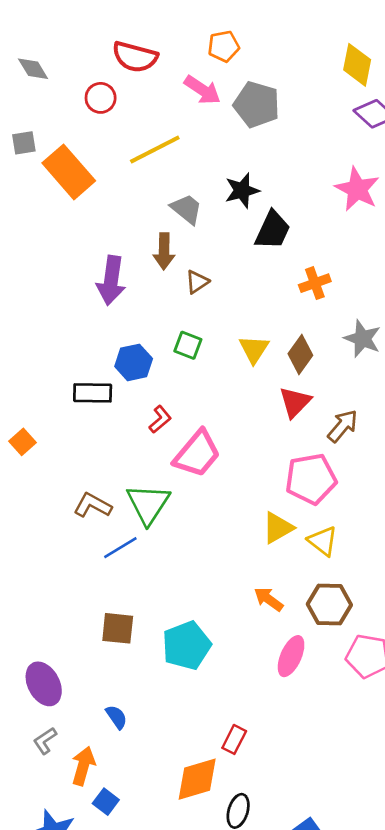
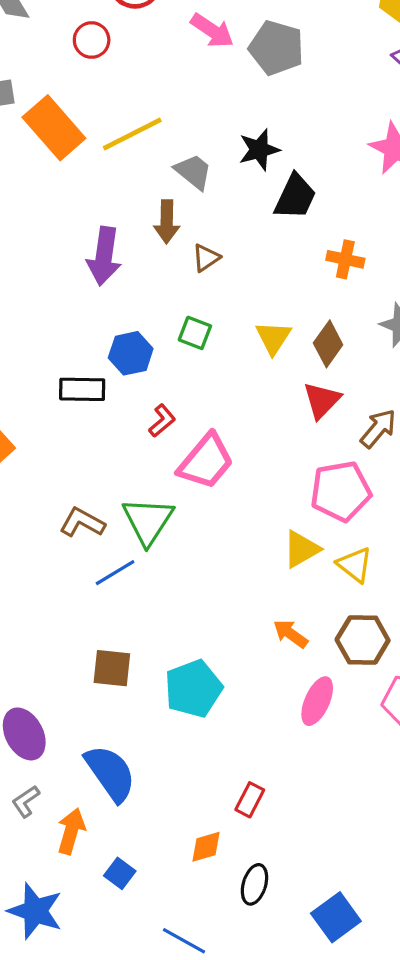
yellow line: (155, 149) -> (132, 134), moved
orange cross: (315, 283) -> (345, 259), turned 32
blue semicircle: (116, 717) -> (110, 773), size x2.0
orange diamond: (197, 779) -> (206, 847), size x0.6
blue square: (106, 802) -> (120, 873), moved

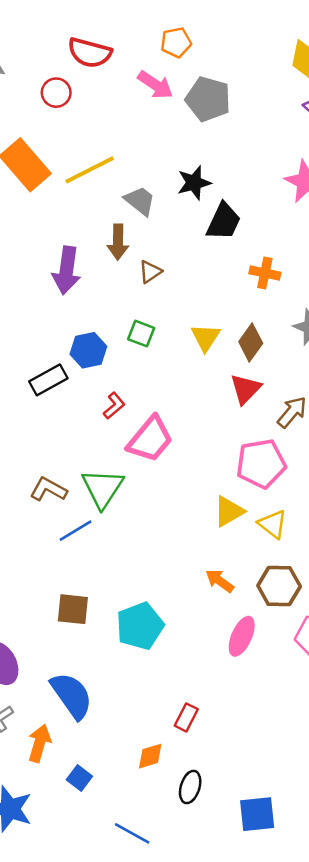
black rectangle: (82, 389) -> (48, 380), turned -30
blue square: (336, 917) -> (257, 814), turned 30

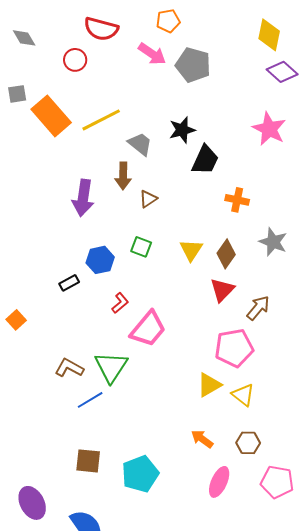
black rectangle: (48, 380) -> (69, 283), size x0.7
brown hexagon: (279, 586) -> (248, 443), size x0.7

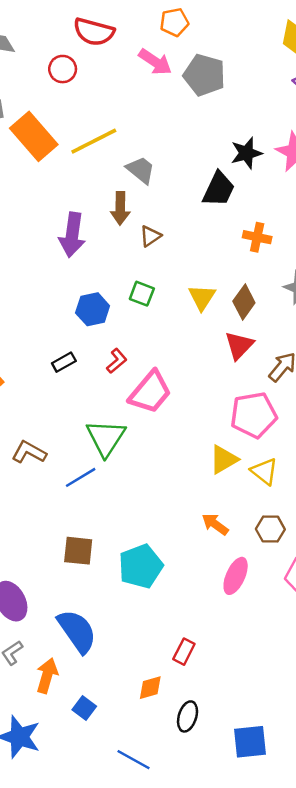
black star: (182, 130) -> (246, 153), moved
black rectangle: (69, 283) -> (64, 362), moved
brown L-shape: (69, 368) -> (29, 452), moved

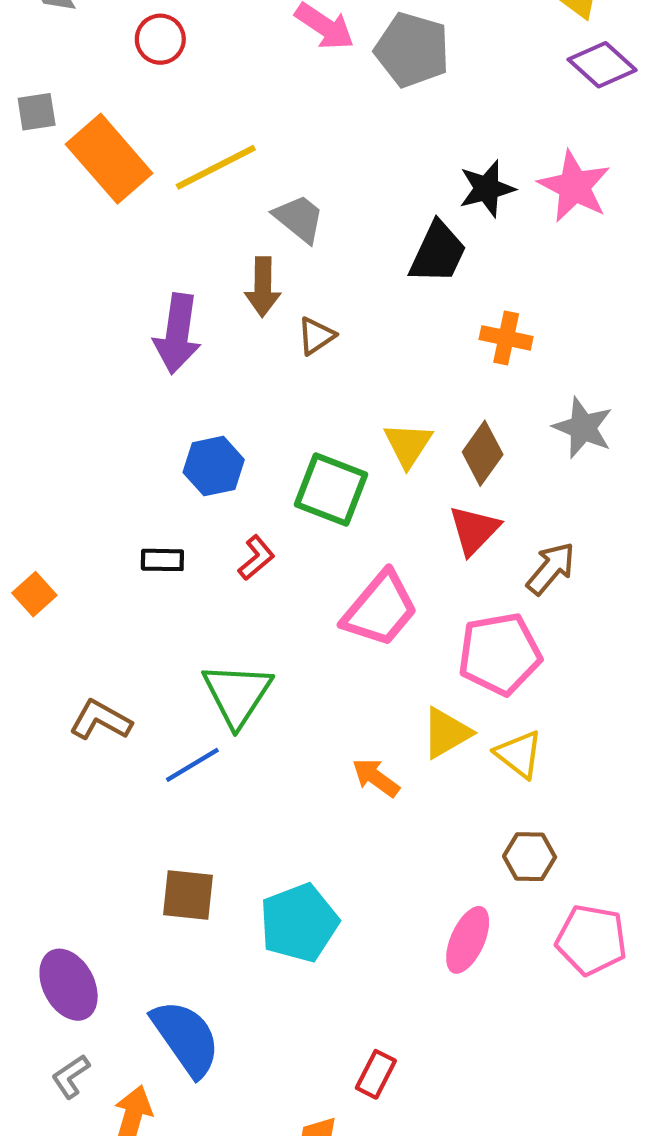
green square: (142, 294) -> (331, 490), moved, size x1.6
black rectangle: (64, 362) -> (162, 560), turned 30
pink trapezoid: (150, 392) -> (380, 609), moved
orange arrow: (215, 524) -> (376, 778), moved

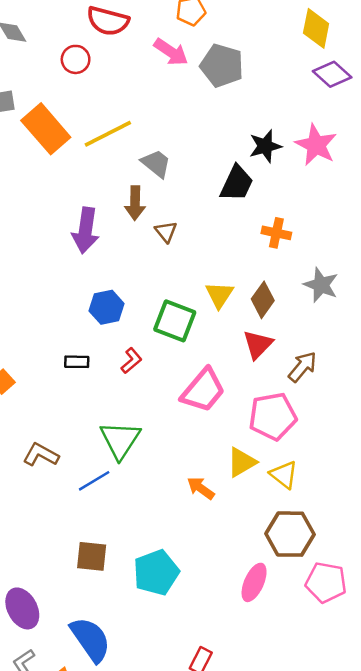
brown triangle: (316, 336) -> (166, 232), turned -35
brown hexagon: (530, 857) -> (290, 534), size x1.6

